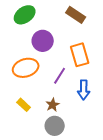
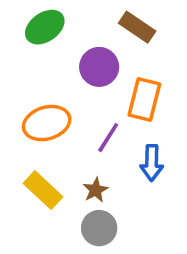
purple circle: (43, 41) -> (99, 67), moved
orange rectangle: (80, 55) -> (144, 100), turned 30
yellow rectangle: (24, 105) -> (43, 190), size x1.5

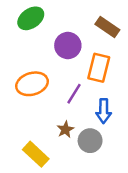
brown rectangle: (137, 27) -> (107, 27), moved
yellow rectangle: (43, 190) -> (36, 154), moved
gray circle: (99, 228) -> (90, 141), moved

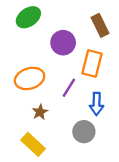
brown rectangle: (107, 27) -> (100, 25), turned 30
brown star: (65, 130) -> (40, 112), moved

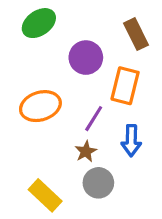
brown star: (40, 112) -> (86, 152), moved
gray circle: (84, 132) -> (98, 183), moved

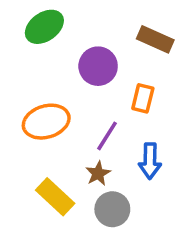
brown rectangle: (136, 34) -> (155, 39), turned -40
orange rectangle: (125, 86) -> (143, 98), size x0.7
yellow rectangle: (45, 195) -> (55, 197), moved

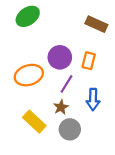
purple circle: (98, 66) -> (60, 57), moved

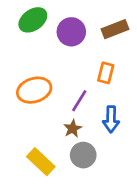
brown rectangle: (96, 24) -> (115, 29), turned -45
purple circle: (60, 57) -> (71, 32), moved
yellow rectangle: (34, 122) -> (41, 162), moved

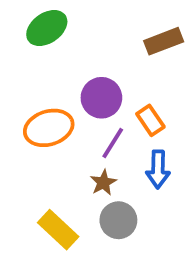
purple circle: (71, 32) -> (101, 98), moved
orange rectangle: (106, 73) -> (150, 120), moved, turned -48

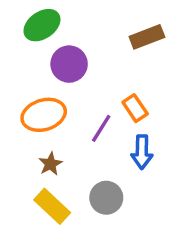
purple circle: (101, 98) -> (69, 64), moved
brown star: (103, 183) -> (50, 164), moved

